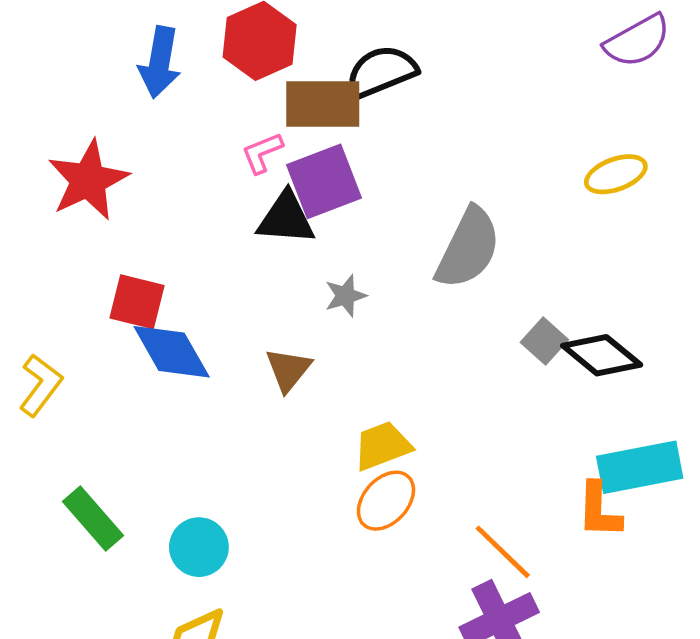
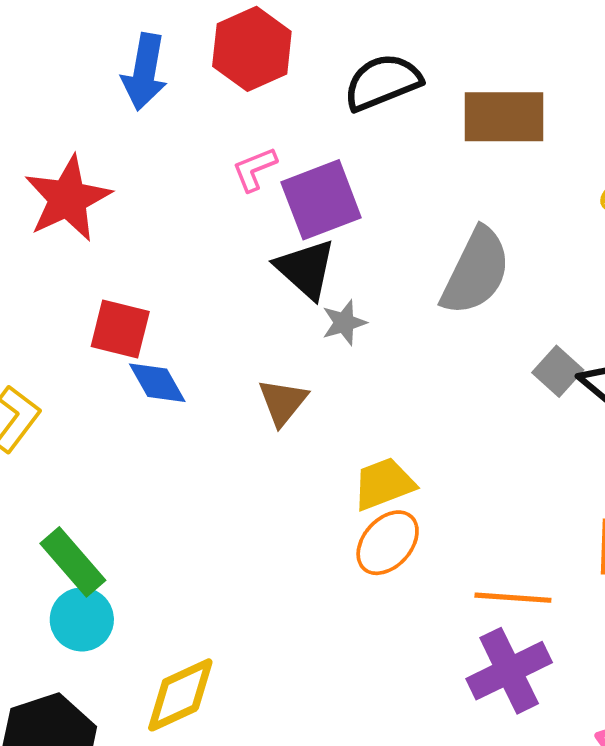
brown rectangle: (323, 104) -> (504, 117), moved
black triangle: (286, 218) -> (306, 269), moved, turned 38
blue diamond: (172, 352) -> (157, 383), size x0.7
cyan circle: (199, 547) -> (82, 619), moved
orange line: (503, 552) -> (513, 598), turned -40

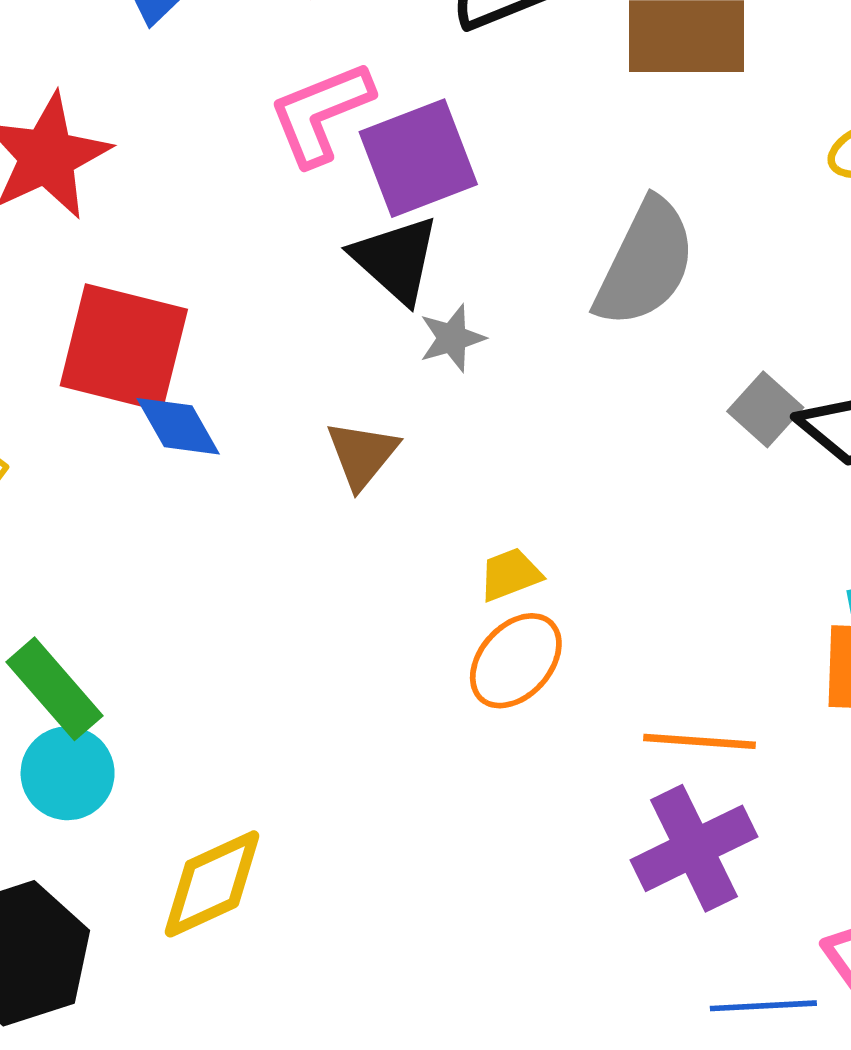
pink L-shape: (255, 169) -> (321, 113), size x1.6
red square: (120, 329) -> (124, 348), size x1.5
yellow trapezoid: (384, 484) -> (510, 574), size x0.7

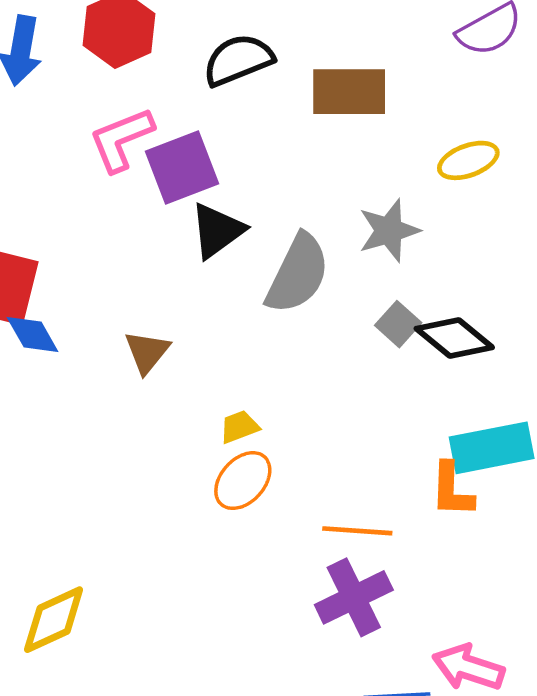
black triangle: (396, 259) -> (217, 231), moved, turned 42
gray semicircle: (645, 263) -> (298, 274), moved
gray star: (452, 338) -> (389, 231), moved, size x1.5

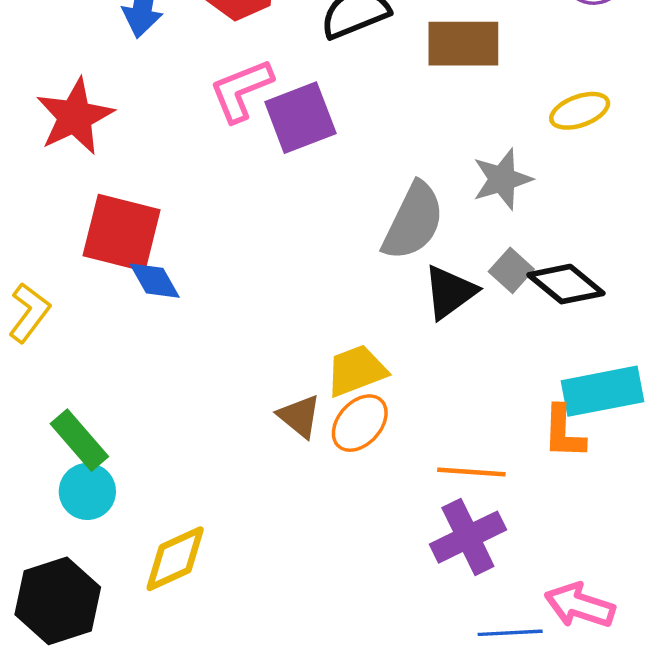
black triangle: (217, 231) -> (450, 292), moved
brown triangle: (147, 352) -> (299, 416), moved, turned -30
yellow trapezoid: (239, 427) -> (356, 371), size x1.6

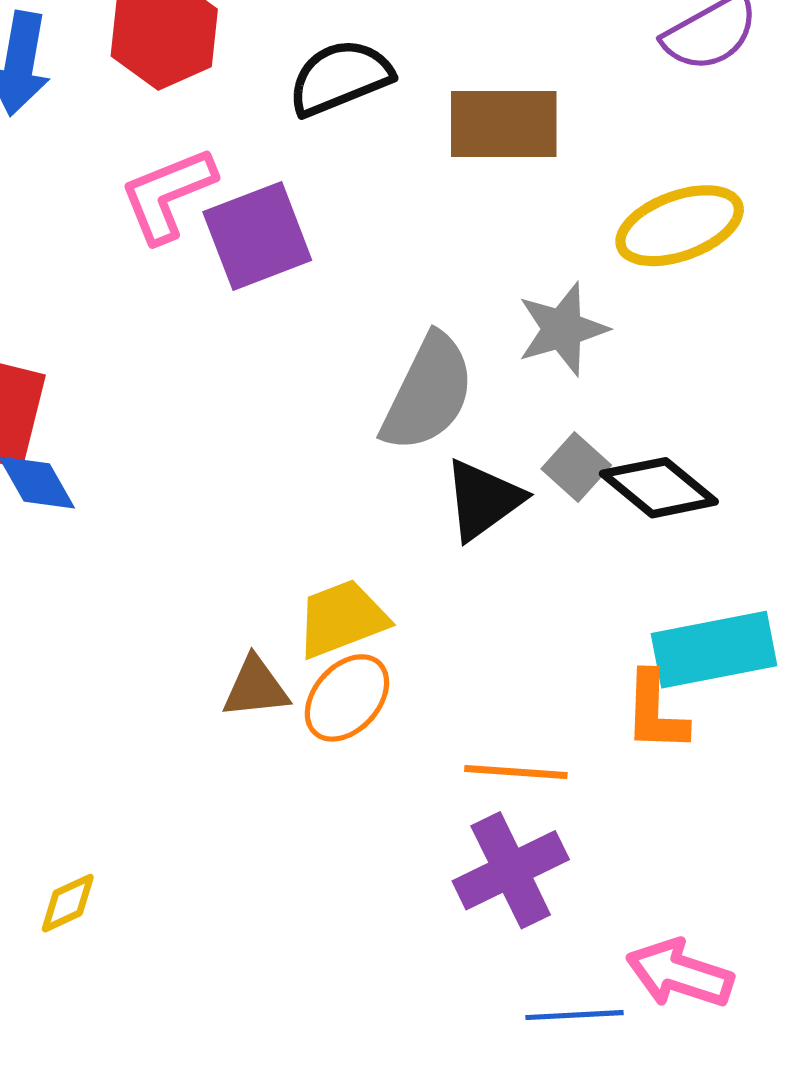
yellow ellipse: (580, 111) -> (680, 226), size x1.4
brown triangle: (299, 416) -> (256, 688), turned -45
yellow diamond: (175, 559) -> (68, 903), size x0.6

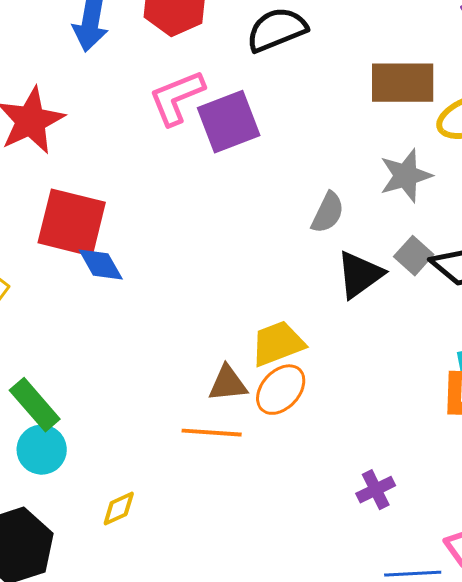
brown rectangle: (504, 124) -> (403, 83), moved
gray semicircle: (428, 393) -> (328, 213), size x0.6
orange line: (516, 772) -> (212, 433), moved
purple cross: (511, 870) -> (376, 490), size x0.6

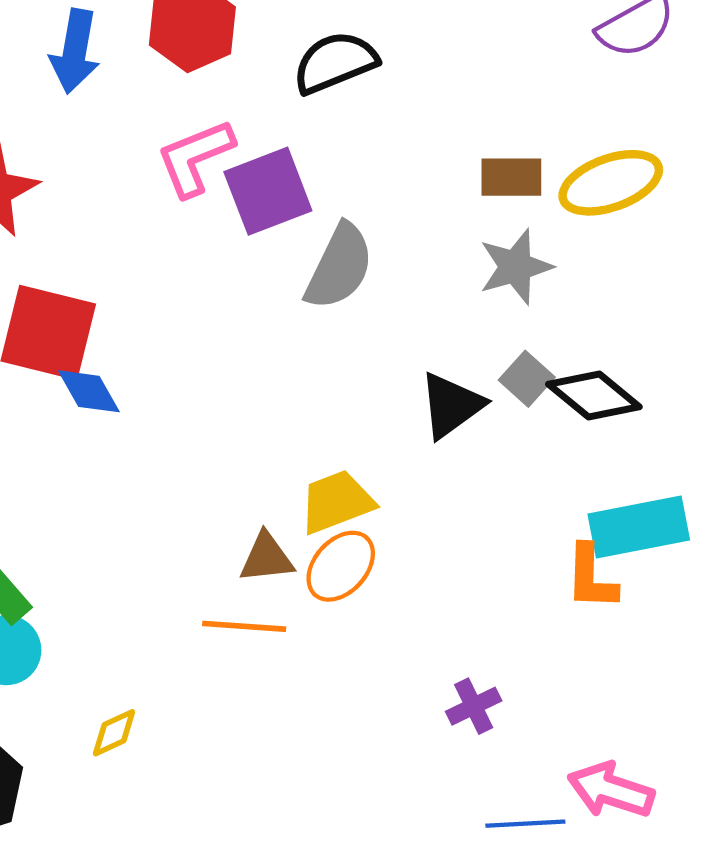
brown rectangle: (403, 83) -> (511, 177), moved, size x0.7
gray semicircle: (328, 213) -> (339, 267), moved, size x1.5

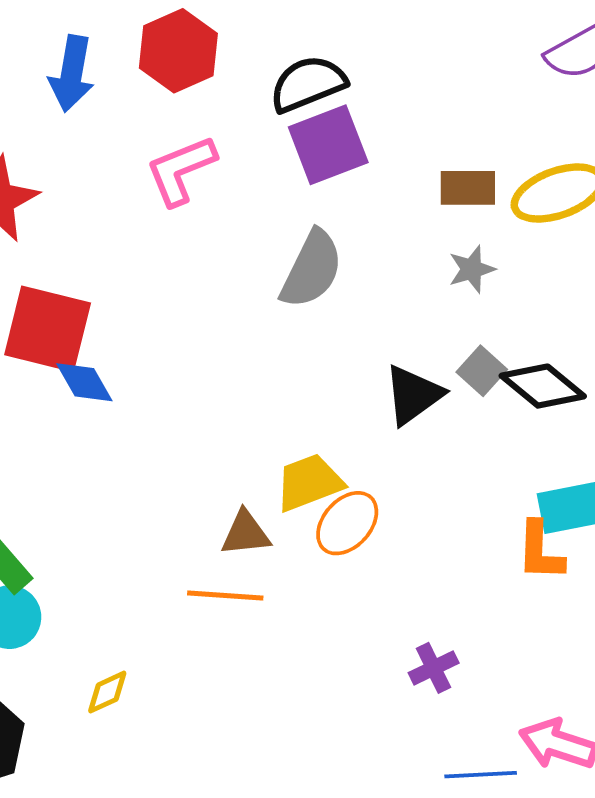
purple square: (268, 191) -> (328, 145), moved
gray star: (516, 267) -> (472, 269), size x0.7
orange ellipse: (341, 566) -> (347, 523), moved

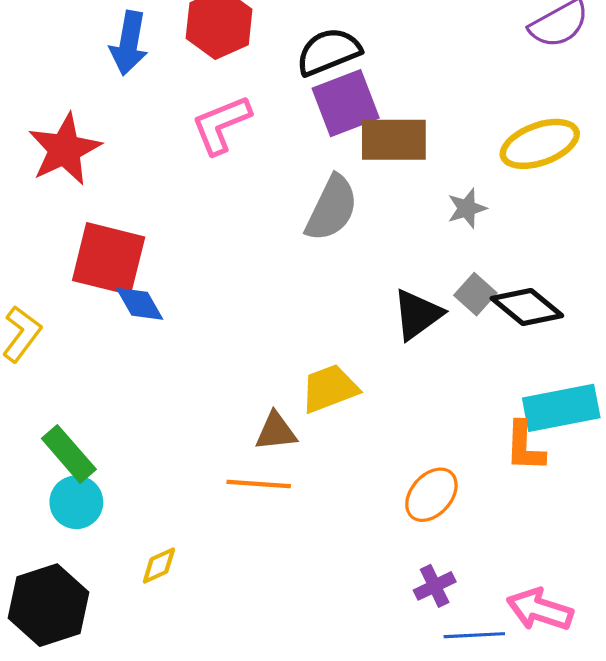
brown rectangle: (468, 188) -> (394, 140), moved, size x1.4
orange ellipse: (347, 523) -> (431, 495), moved
purple cross: (434, 668) -> (435, 586), moved

